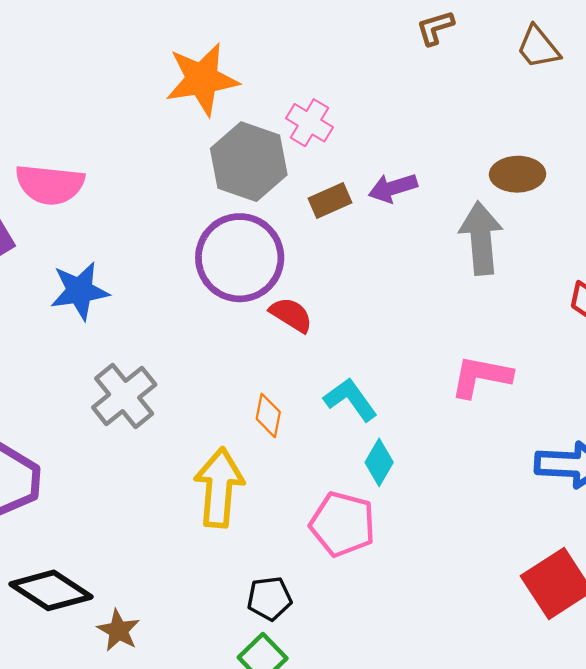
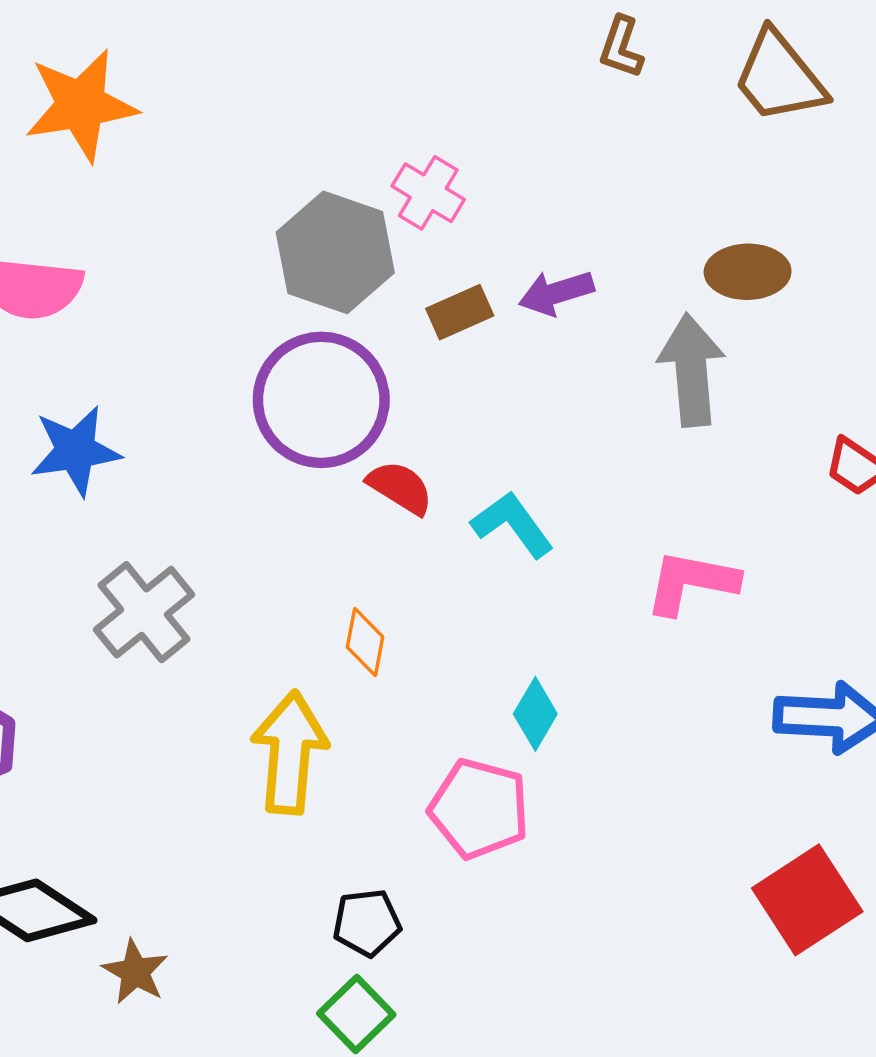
brown L-shape: (435, 28) -> (621, 47), turned -54
brown trapezoid: (538, 47) -> (779, 77), size x1.4
orange star: (202, 79) -> (81, 105), moved
cyan L-shape: (351, 399) -> (512, 524), moved

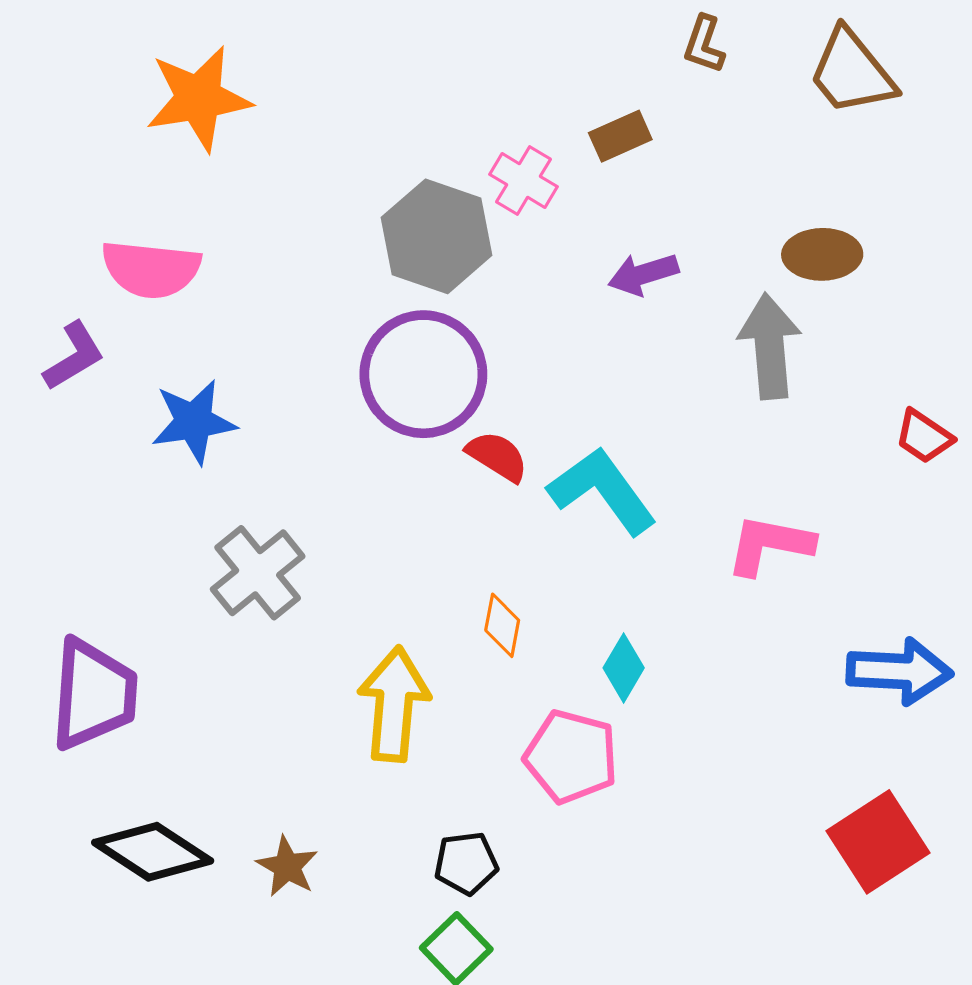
brown rectangle: (460, 312) -> (620, 136), moved
cyan L-shape: (512, 524) -> (602, 491), size x1.4
orange diamond: (365, 642) -> (502, 625), moved
brown star: (135, 972) -> (287, 867), moved

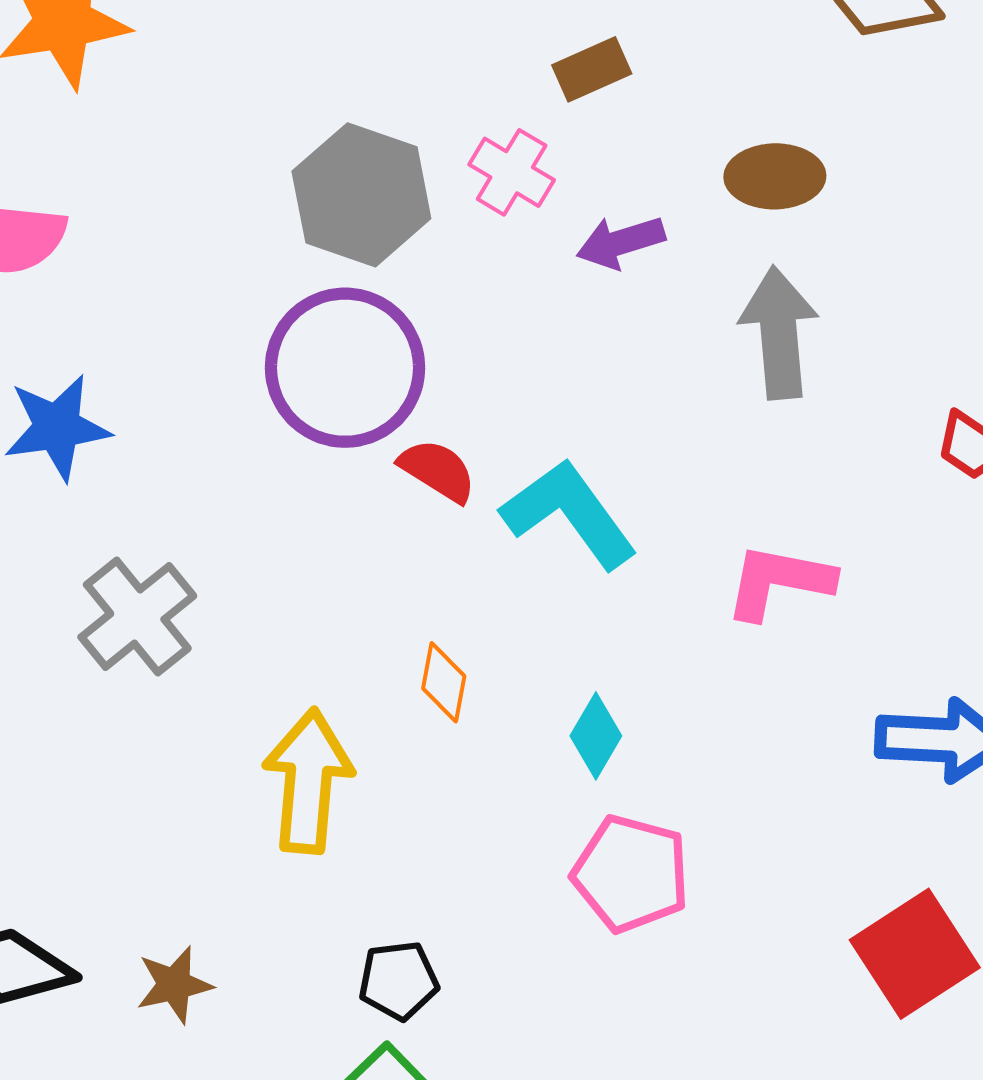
pink cross: (524, 181) -> (512, 172), moved
brown ellipse: (822, 254) -> (775, 176), moved
pink pentagon: (571, 757) -> (631, 874), moved
brown star: (287, 867) -> (174, 985), turned 30

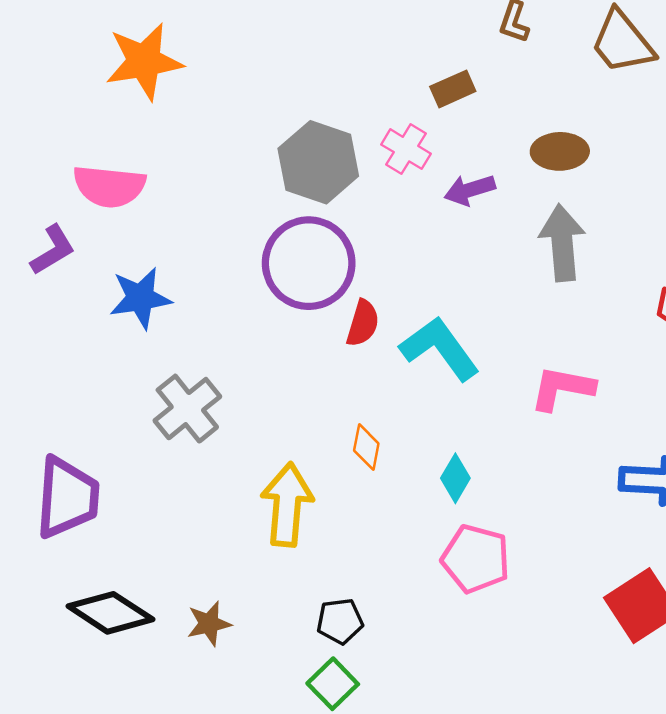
red semicircle: (438, 470) -> (363, 323), turned 75

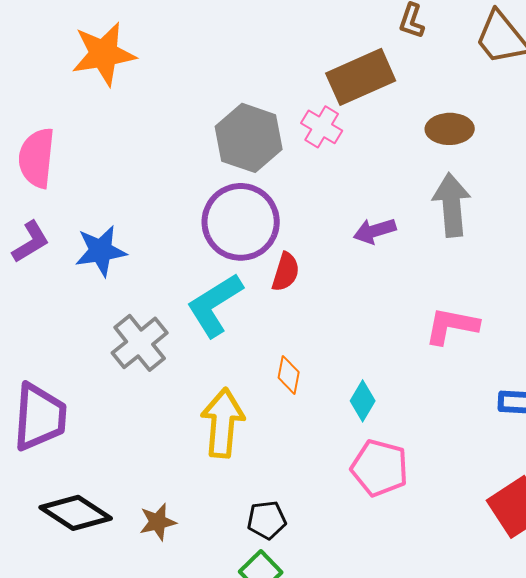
brown rectangle: (453, 89) -> (361, 77), size x1.8
pink semicircle: (109, 186) -> (37, 158), moved, turned 90
purple arrow: (470, 190) -> (375, 231), moved
purple L-shape: (53, 250) -> (31, 242), moved
cyan L-shape: (440, 348) -> (215, 305), moved, turned -86

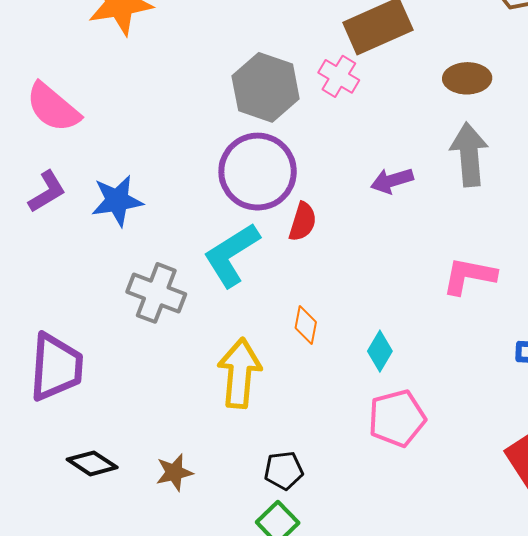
pink semicircle: (37, 158) -> (53, 107), turned -56
gray cross: (140, 343) -> (156, 293), turned -30
pink pentagon: (380, 468) -> (397, 418), turned -30
black diamond: (76, 513) -> (92, 463), size x0.7

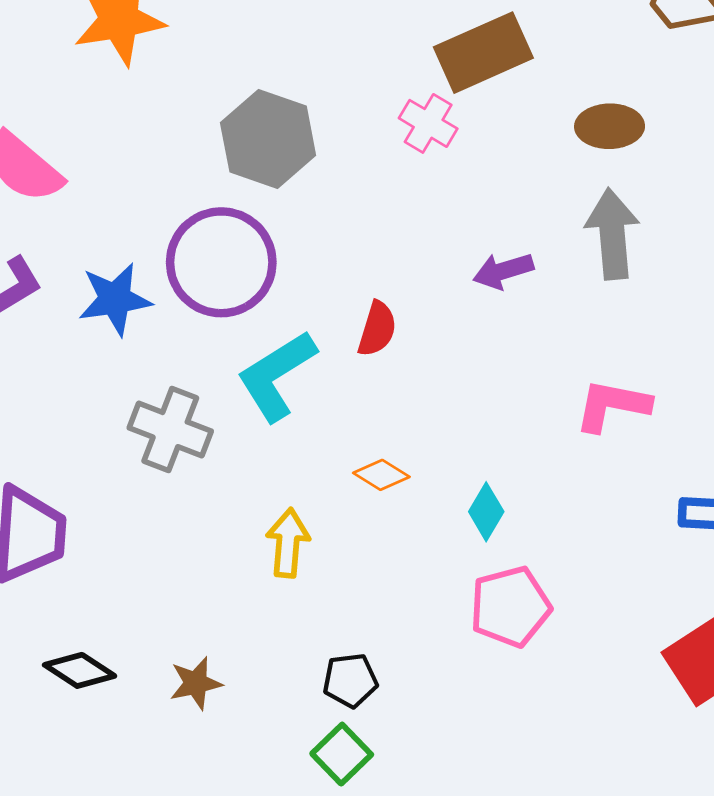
gray hexagon: (266, 87) -> (268, 139), moved
purple circle: (258, 172) -> (221, 262), moved
orange diamond: (306, 325) -> (381, 475), turned -69
yellow arrow: (240, 373) -> (288, 543), size x0.7

